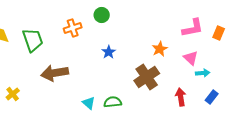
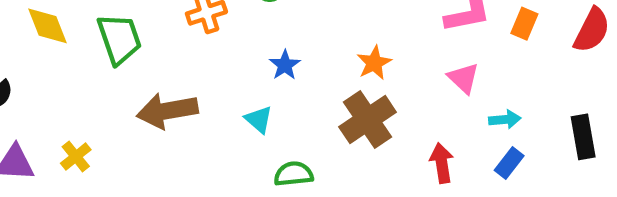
orange star: (160, 49) -> (374, 63), moved
cyan arrow: (203, 73) -> (505, 119), moved
cyan triangle: (89, 103) -> (259, 119), moved

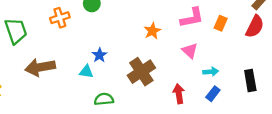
orange star: (374, 63) -> (152, 31), moved
blue star: (285, 65) -> (99, 55), moved
cyan triangle: (259, 119) -> (86, 72), turned -32

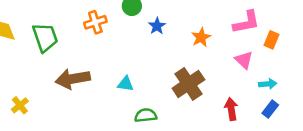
orange rectangle: (221, 23) -> (271, 40), moved
blue star: (99, 55) -> (157, 26), moved

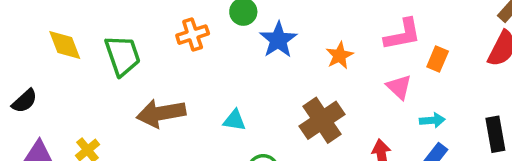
blue star: (157, 26) -> (278, 40), size x1.5

